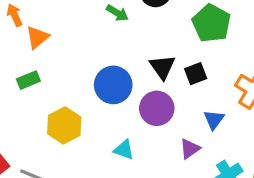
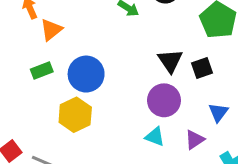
blue circle: (113, 85) -> (86, 74), moved
cyan triangle: (124, 150) -> (155, 137), moved

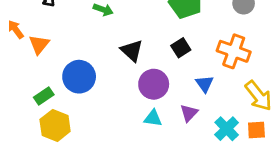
black triangle: (170, 61) -> (132, 51), moved
green rectangle: (42, 70) -> (44, 96), moved
yellow hexagon: (75, 115) -> (55, 125), moved

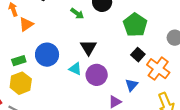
black square: (181, 48) -> (138, 55), moved, turned -32
cyan triangle: (153, 118) -> (75, 69), moved

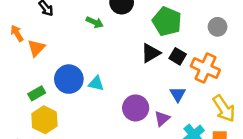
black triangle: (88, 47) -> (151, 53), moved, turned 42
cyan triangle: (75, 69) -> (96, 83), moved
purple circle: (97, 75) -> (136, 108), moved

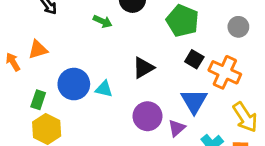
orange arrow: (17, 33) -> (13, 62), moved
orange triangle: (36, 48) -> (38, 50), turned 30
black triangle: (151, 53) -> (143, 68), moved
green rectangle: (37, 93) -> (38, 100), turned -42
blue triangle: (178, 94) -> (194, 101), size x1.5

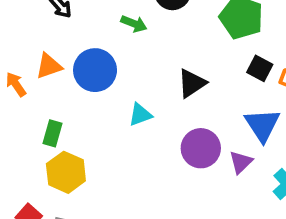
blue circle: (74, 84) -> (95, 70), moved
cyan triangle: (104, 89) -> (140, 115), turned -30

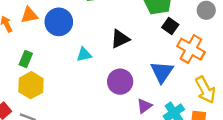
black square: (260, 68) -> (170, 26), moved
purple triangle: (241, 162) -> (144, 106), moved

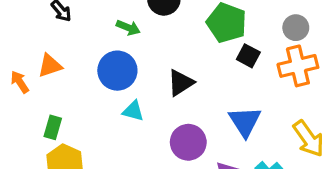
blue circle: (59, 22) -> (117, 71), moved
orange cross: (191, 49) -> (298, 66), moved, turned -36
cyan triangle: (84, 55) -> (133, 111), turned 35

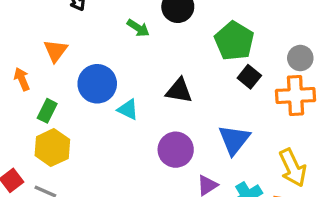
orange triangle: (50, 66) -> (56, 51), turned -45
blue circle: (117, 71) -> (97, 84), moved
orange arrow: (20, 82) -> (22, 79), moved
black triangle: (181, 83) -> (179, 91), turned 32

